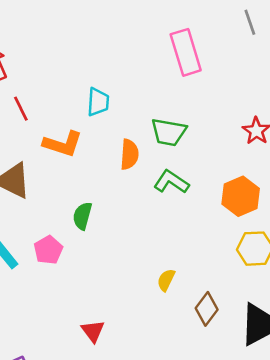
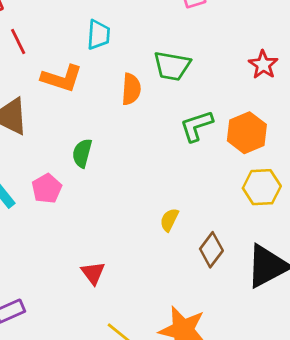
green L-shape: (171, 182) -> (196, 126), moved, turned -52

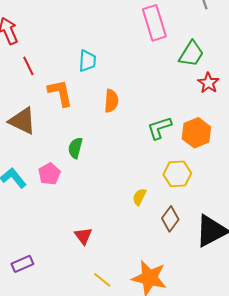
green trapezoid: (172, 66) -> (191, 54), moved, turned -68
orange L-shape: (62, 78) -> (60, 93), turned -120
yellow hexagon: (262, 187) -> (177, 174), moved

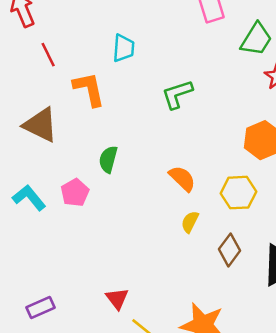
orange semicircle: (111, 101) -> (182, 178), moved, turned -50
green L-shape: (159, 128) -> (177, 94), moved
red triangle: (83, 236) -> (117, 298), moved

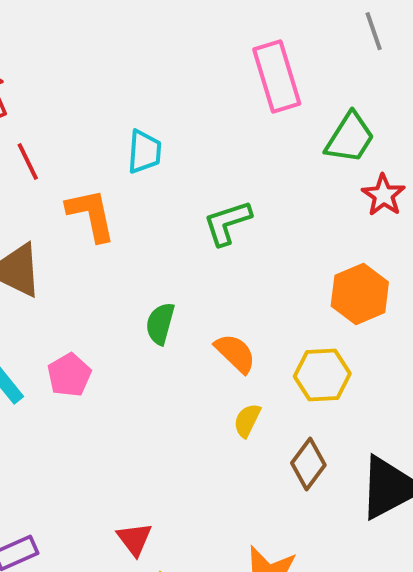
green semicircle: (108, 159) -> (160, 324), moved

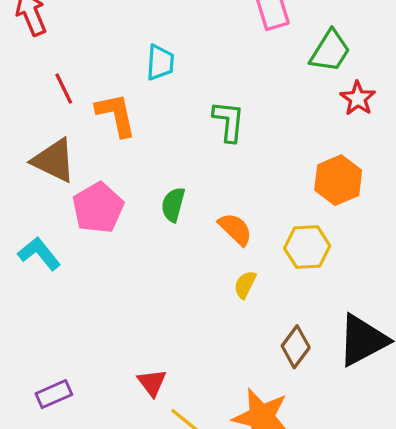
red line: (28, 162) -> (64, 89), moved
green L-shape: (227, 223) -> (229, 121), turned 114
pink pentagon: (69, 375) -> (98, 208), moved, size x1.4
brown diamond: (308, 464) -> (296, 347), moved

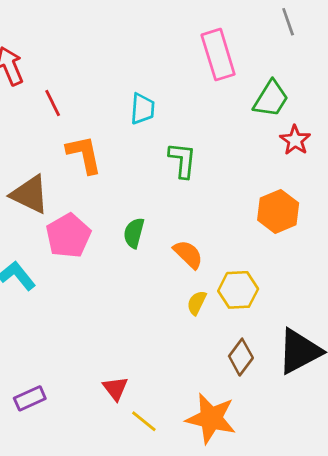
cyan trapezoid: (160, 62) -> (142, 109), moved
red line: (64, 89) -> (53, 103), moved
yellow hexagon: (307, 247) -> (238, 290), moved

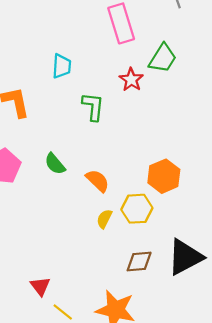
red star: (295, 140) -> (131, 80), moved
orange hexagon: (278, 211) -> (164, 176), moved
green semicircle: (134, 233) -> (55, 164), turned -55
brown diamond: (241, 357) -> (139, 262), turned 48

